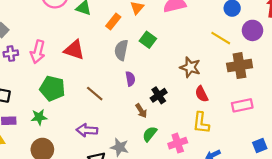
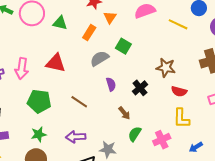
yellow line: (221, 38) -> (178, 24), moved
gray semicircle: (121, 50) -> (100, 58), turned 54
red semicircle: (202, 94) -> (179, 91), turned -42
black cross: (159, 95) -> (140, 88), moved
green star: (39, 117) -> (39, 134), moved

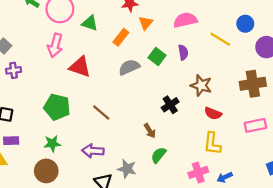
pink arrow: (22, 69) -> (55, 45), moved
purple semicircle: (111, 84) -> (183, 52), moved
pink cross: (162, 140) -> (198, 172), moved

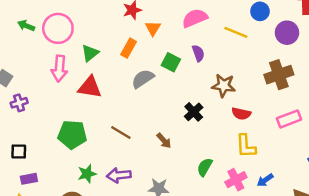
green triangle: (90, 23) -> (90, 53), moved, turned -48
brown arrow: (150, 131) -> (164, 141), moved
green star: (52, 144) -> (87, 174), moved
green semicircle: (159, 155) -> (205, 167), moved

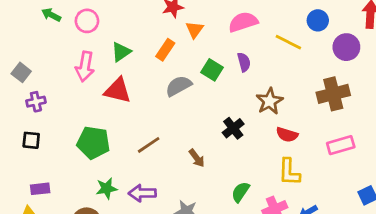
pink circle: (58, 28) -> (87, 21), size x0.7
brown star: (224, 86) -> (270, 101), turned 30
brown line: (121, 133) -> (149, 145), turned -70
black square: (19, 151) -> (31, 140), moved

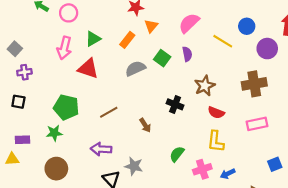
pink semicircle: (243, 22) -> (189, 23), turned -30
black cross: (233, 128) -> (175, 104), turned -35
green star: (106, 188) -> (54, 133), moved

